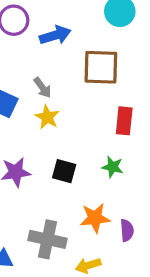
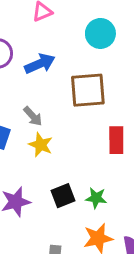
green star: (113, 167) -> (96, 198), moved
black square: (64, 171) -> (63, 196), turned -30

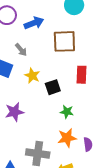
gray arrow: (33, 116) -> (21, 50), moved
black square: (63, 196) -> (53, 87), moved

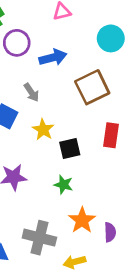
brown square: (64, 41) -> (92, 87), turned -30
green star: (67, 112) -> (63, 185), moved
orange star: (67, 138) -> (82, 220), turned -30

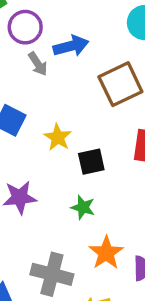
gray arrow: (31, 92) -> (38, 64), moved

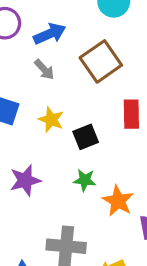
gray arrow: (38, 64) -> (44, 69), moved
orange star: (106, 253) -> (118, 201), moved

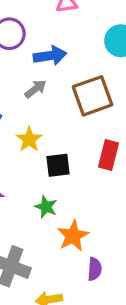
gray arrow: (44, 69) -> (35, 89), turned -100

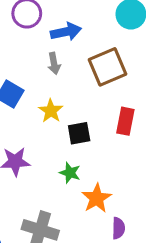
gray arrow: (35, 89) -> (54, 63), turned 120

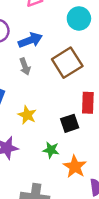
yellow star: (51, 111) -> (27, 115), moved
black square: (79, 133) -> (70, 123), moved

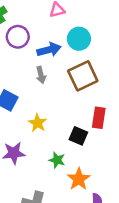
cyan circle: (79, 18) -> (79, 39), moved
black square: (70, 123) -> (78, 136), turned 36

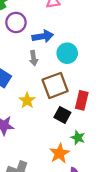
cyan circle: (79, 39) -> (67, 53), moved
brown square: (83, 76) -> (55, 85), moved
green star: (57, 160) -> (78, 138), moved

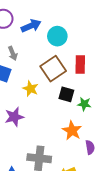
gray arrow: (34, 58) -> (13, 53), moved
red rectangle: (82, 100) -> (80, 64), moved
green star: (78, 138) -> (84, 104), moved

